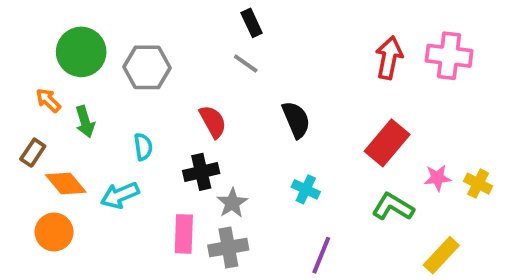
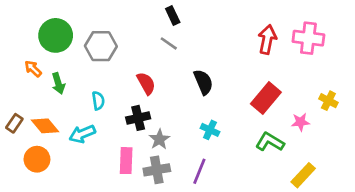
brown rectangle: (33, 153) -> (14, 123), moved
yellow cross: (478, 184) -> (328, 101), moved
purple line: (321, 255) -> (199, 171), moved

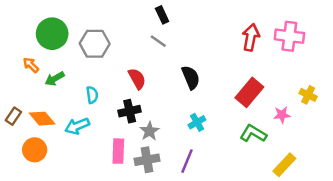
green arrow: (58, 83) -> (55, 79), turned 78
cyan cross: (210, 130) -> (197, 122), turned 35

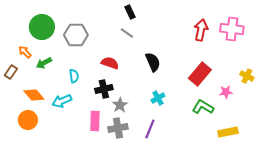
red semicircle: (137, 79) -> (110, 63), turned -42
brown rectangle: (13, 116) -> (11, 72), moved
yellow rectangle: (284, 165) -> (228, 132), turned 36

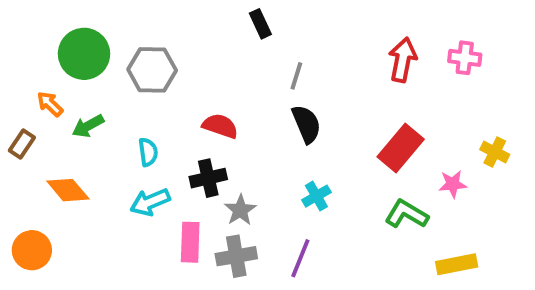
pink cross: (232, 29) -> (465, 58), size x0.7
gray line: (127, 33) -> (296, 76), moved, turned 72
cyan arrow: (62, 101) -> (150, 202), moved
orange circle: (28, 120) -> (32, 250), moved

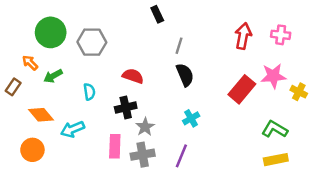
pink star: (453, 184) -> (273, 76), moved, size x1.5
cyan arrow: (150, 202) -> (72, 129), moved
green L-shape: (407, 214) -> (275, 129), moved
orange circle: (32, 250) -> (32, 150), moved

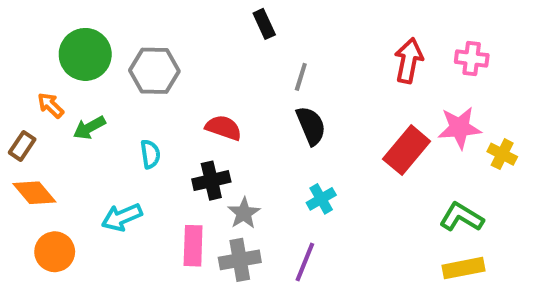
orange diamond: (41, 115) -> (34, 193), moved

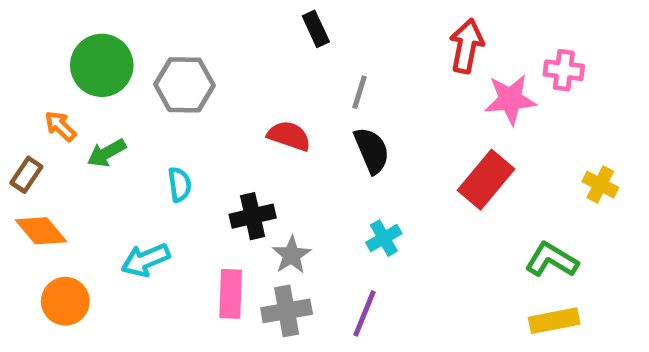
red arrow: (409, 61) -> (467, 46), moved
red semicircle: (224, 128) -> (289, 136), moved
pink star: (459, 128) -> (510, 99), moved

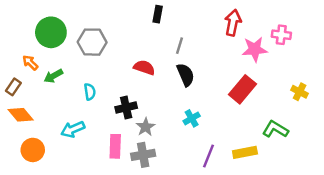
black rectangle: (316, 29) -> (158, 14), turned 35
purple line: (364, 313) -> (209, 156), moved
yellow rectangle: (554, 321) -> (245, 152), moved

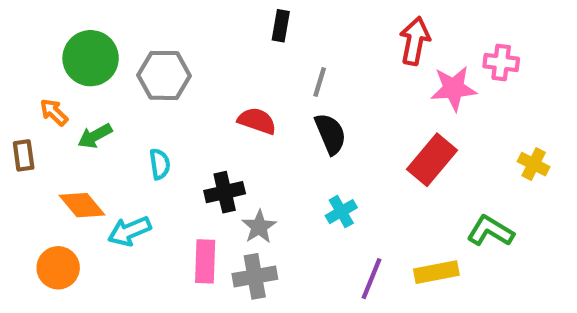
brown rectangle: (13, 87) -> (24, 155), turned -42
orange diamond: (21, 115) -> (82, 205), moved

